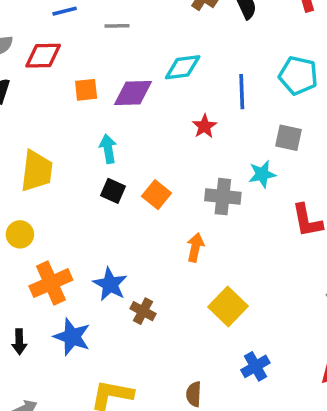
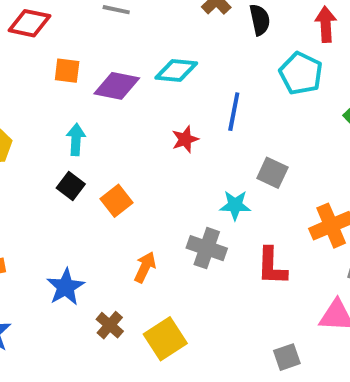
cyan pentagon: (298, 76) -> (301, 73), moved
gray cross: (223, 197) -> (207, 248), moved
blue star: (110, 284) -> (66, 287), moved
brown cross: (143, 311) -> (110, 325), moved

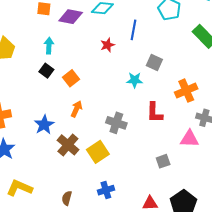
gray cross: (207, 248) -> (116, 123), moved
orange arrow: (145, 267) -> (76, 109), moved
brown cross: (110, 325) -> (68, 145), size x1.5

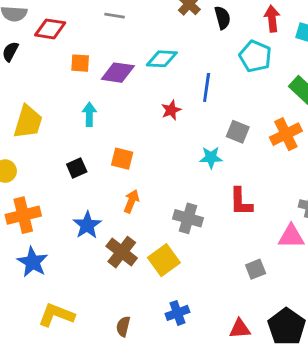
black square: (46, 71) -> (77, 168), moved, turned 32
orange square: (71, 78) -> (122, 159), turned -35
orange cross: (186, 91) -> (286, 134), moved

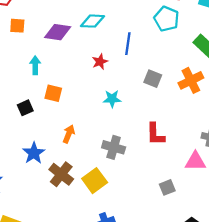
orange square: (80, 63) -> (17, 26), moved
cyan star: (211, 157) -> (112, 99), moved
orange square: (122, 159) -> (53, 93), moved

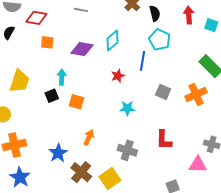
cyan pentagon: (166, 19) -> (160, 40), moved
cyan diamond: (92, 21) -> (112, 40), turned -45
black square: (25, 108) -> (52, 96), moved

